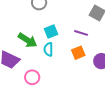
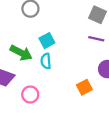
purple line: (81, 33) -> (96, 39), moved
orange square: (78, 53) -> (84, 87), moved

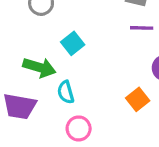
cyan semicircle: (46, 61) -> (66, 92), moved
pink circle: (30, 95) -> (79, 128), moved

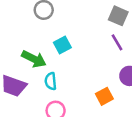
purple line: (142, 28) -> (117, 42), turned 48

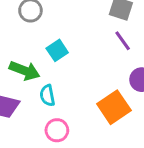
orange square: (104, 96) -> (114, 107), size x1.5

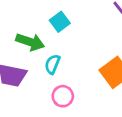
cyan semicircle: (47, 95) -> (52, 64), turned 36

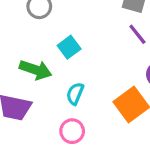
cyan semicircle: (52, 64) -> (75, 94), moved

